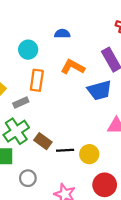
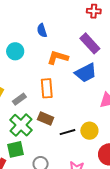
blue semicircle: (62, 34) -> (42, 31), turned -96
orange rectangle: (37, 80) -> (47, 88), moved
brown rectangle: (43, 141) -> (46, 118), moved

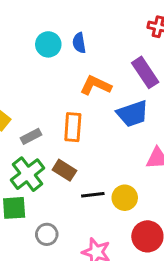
cyan circle: (15, 51) -> (48, 44), moved

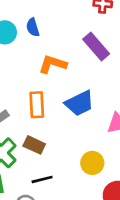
blue trapezoid: (133, 114) -> (79, 103), moved
black line: (93, 195) -> (42, 179), moved

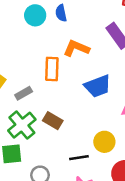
orange rectangle: (37, 105) -> (52, 69), moved
black line: (42, 179) -> (79, 158), moved

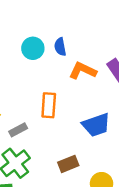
orange L-shape: (76, 48) -> (83, 71), moved
brown rectangle: (53, 121) -> (68, 164), moved, turned -54

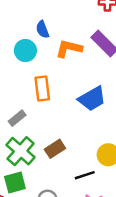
cyan circle: (33, 48) -> (25, 51), moved
brown rectangle: (68, 164) -> (55, 149), moved

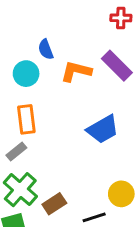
orange rectangle: (42, 89) -> (26, 119), moved
brown rectangle: (55, 149) -> (54, 204), moved

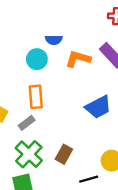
blue semicircle: (46, 49) -> (54, 40), turned -70
brown rectangle: (54, 204) -> (64, 154), moved, turned -30

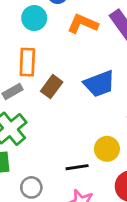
brown rectangle: (64, 154) -> (52, 87), moved

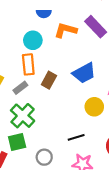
cyan circle: (34, 18) -> (33, 40), moved
yellow circle: (107, 149) -> (94, 107), moved

